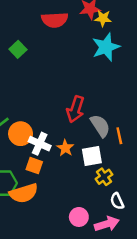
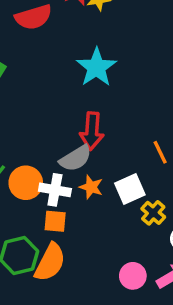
cyan star: (106, 47) -> (96, 67), moved
gray semicircle: (100, 126) -> (76, 158), moved, turned 105
orange semicircle: (24, 193) -> (50, 262), turned -32

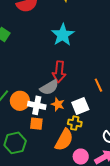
yellow cross: (153, 213) -> (75, 123), moved, turned -32
orange semicircle: (50, 262) -> (64, 140), moved

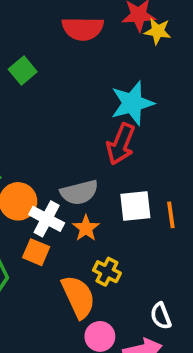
red arrow: (59, 72) -> (121, 144), moved
white square: (80, 106) -> (135, 206), moved
orange semicircle: (64, 140) -> (78, 297), turned -70

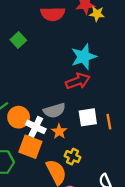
red arrow: (121, 144) -> (78, 81), turned -130
orange square: (36, 252) -> (30, 147), size x1.5

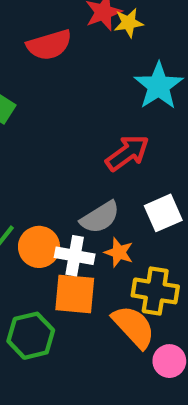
cyan star: (84, 57) -> (159, 86), moved
yellow cross: (72, 157) -> (155, 291), size x1.5

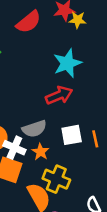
red semicircle: (49, 45) -> (29, 22), turned -36
cyan star: (159, 86) -> (67, 63), moved

